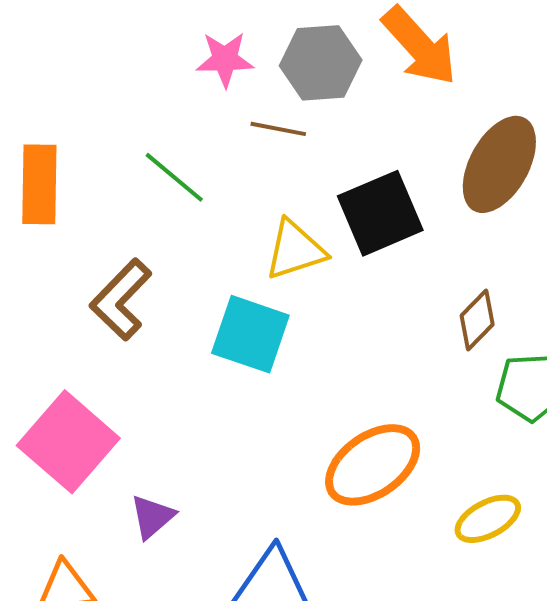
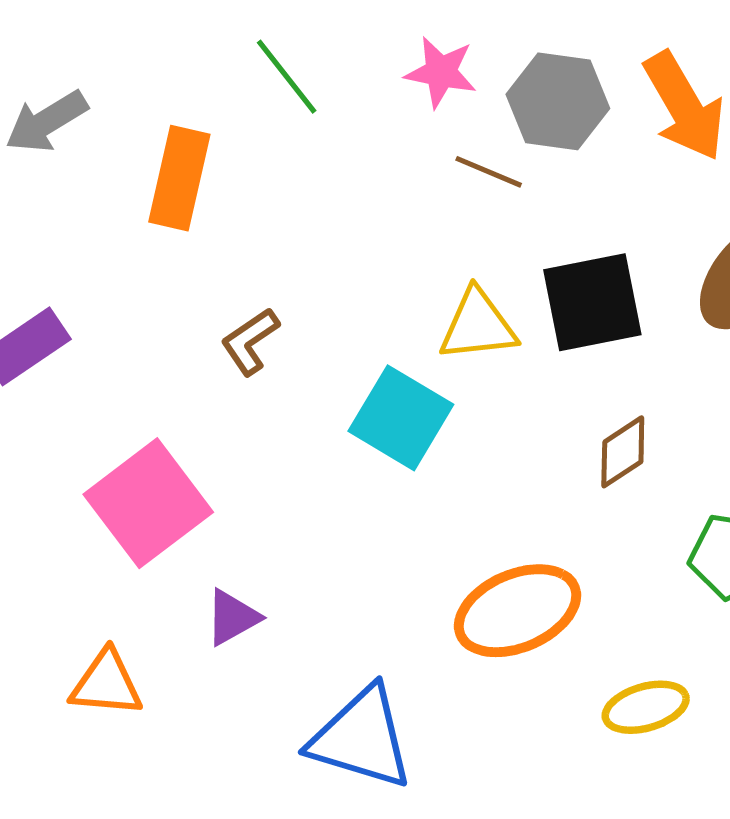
green line: (174, 177) -> (287, 77), moved
brown L-shape: (121, 300) -> (250, 341), size x0.7
brown diamond: (477, 320) -> (623, 452), moved

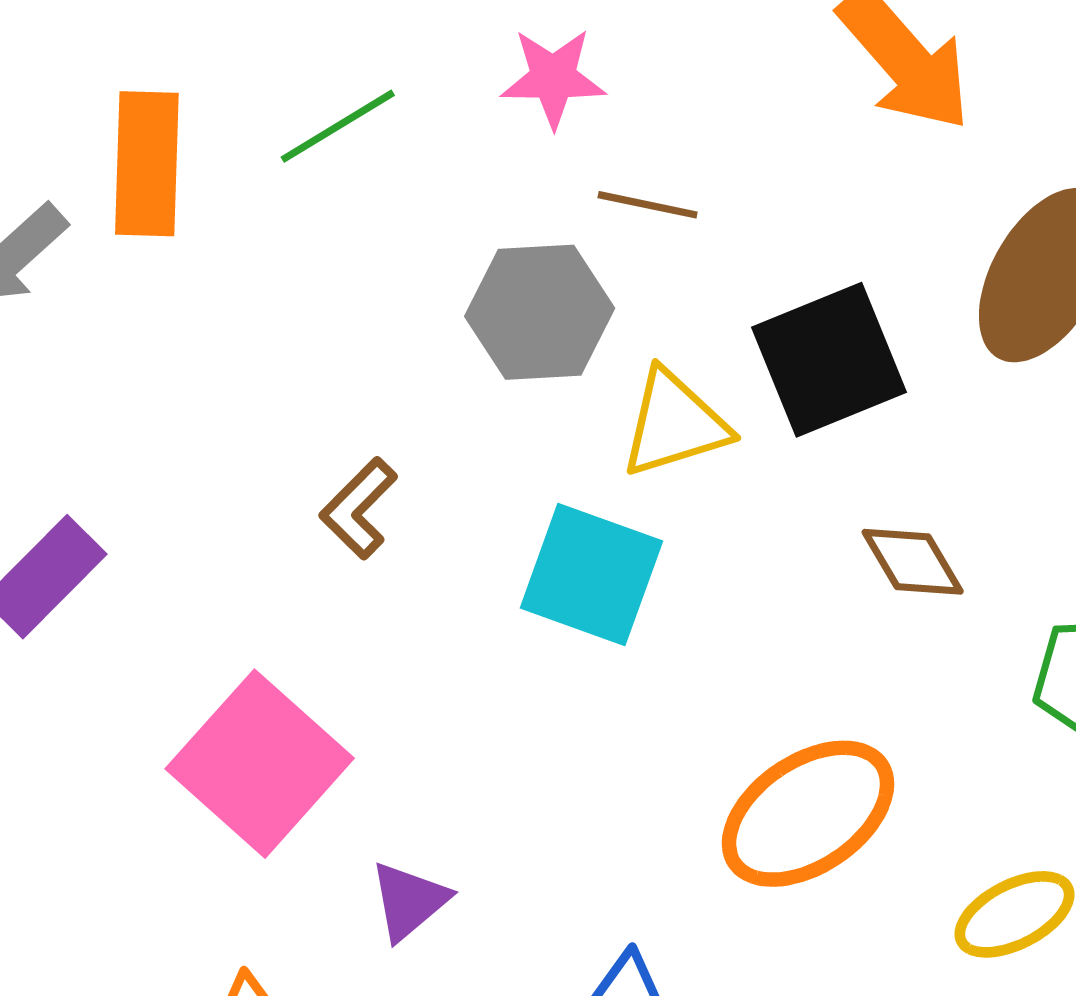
green line: (287, 77) -> (338, 126), turned -72
gray hexagon: (558, 101) -> (540, 312), moved
orange rectangle: (179, 178) -> (147, 164), moved
brown diamond: (623, 452) -> (913, 562), turned -76

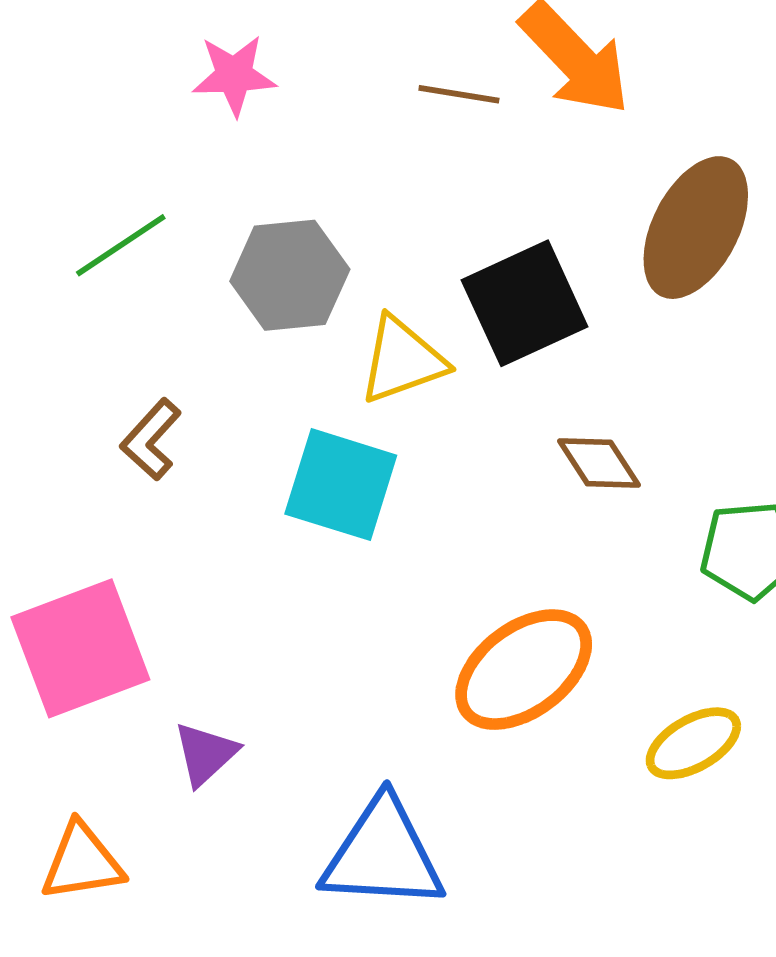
pink star: (553, 78) -> (234, 75), moved
green line: (338, 126) -> (121, 245), moved
brown line: (648, 205) -> (459, 94), moved
pink square: (260, 764) -> (80, 648), turned 30

